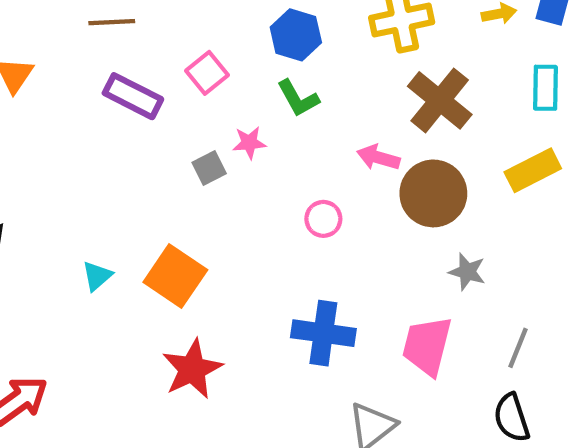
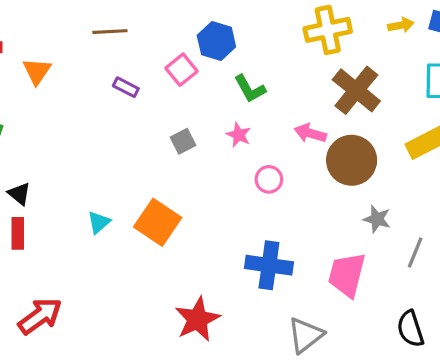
blue hexagon: (296, 35) -> (216, 41), moved
purple rectangle: (133, 96) -> (126, 87), size x0.6
pink star: (249, 143) -> (239, 135), moved, turned 30
gray line: (518, 348) -> (415, 252), moved
red star: (192, 369) -> (197, 319), moved

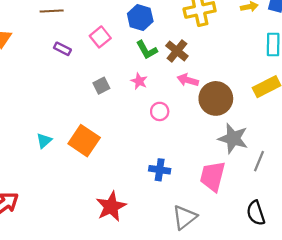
blue hexagon: (216, 41) -> (140, 17), moved
brown cross: (356, 90) -> (177, 51), moved, size x0.7
gray star: (377, 219) -> (233, 138), size x1.6
blue cross: (269, 265) -> (160, 170), size x0.7

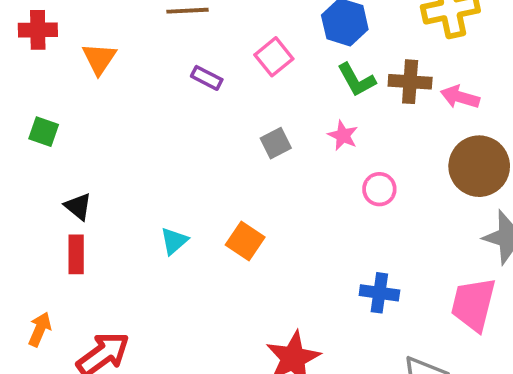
brown cross: (177, 51) -> (410, 82), turned -35
pink arrow: (188, 80) -> (460, 97), moved
orange square: (84, 141) -> (245, 241), size x0.7

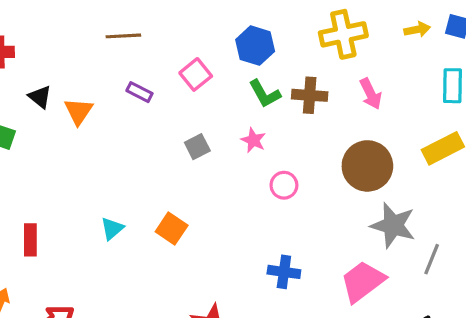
orange triangle: (99, 59) -> (78, 111), moved
pink arrow: (460, 97) -> (371, 94), moved, turned -132
black triangle: (78, 206) -> (40, 97), moved
pink trapezoid: (473, 304) -> (363, 282), turned 39

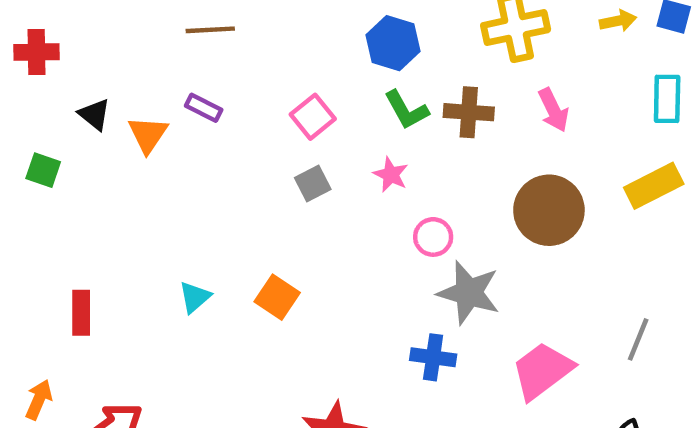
pink square: (196, 74) -> (313, 117), moved
purple rectangle: (139, 92) -> (204, 108), moved
gray star: (393, 225) -> (469, 293), moved

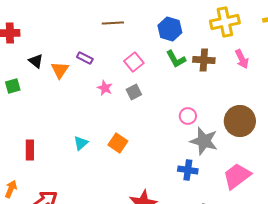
brown line: (210, 30) -> (113, 23), moved
green square: (43, 170) -> (13, 86), turned -35
pink star: (391, 175) -> (105, 88), moved
brown circle: (549, 210) -> (240, 121), moved

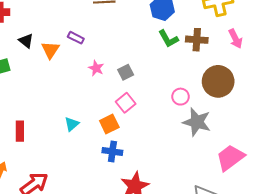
pink square: (134, 62) -> (126, 103), moved
brown circle: (240, 121) -> (218, 81), moved
orange square: (118, 143) -> (109, 124), turned 30
blue cross: (188, 170) -> (112, 151), moved

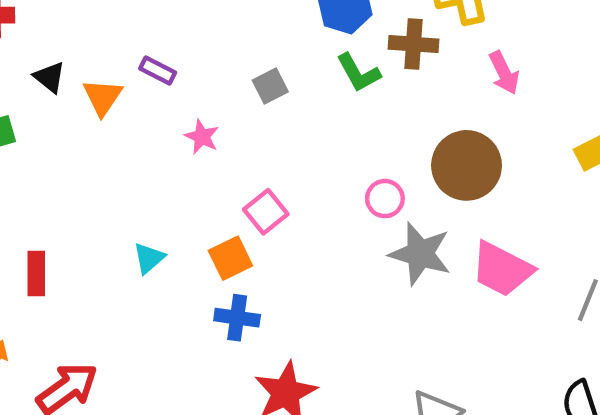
brown cross: (197, 40) -> (414, 44), moved
gray square: (126, 72) -> (270, 86), moved
pink trapezoid: (230, 158) -> (502, 269), moved, turned -116

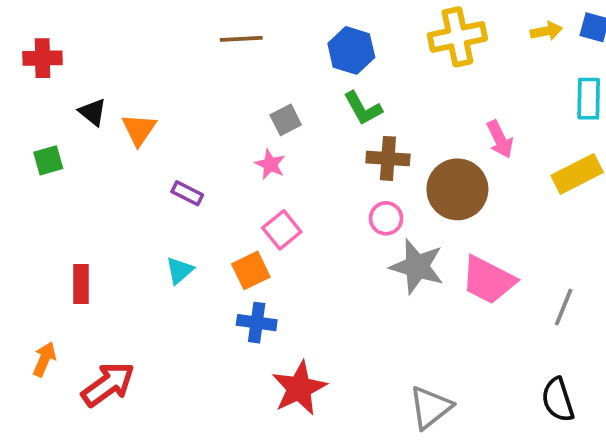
brown cross: (414, 44) -> (388, 158), moved
purple rectangle: (158, 71) -> (187, 193), moved
pink arrow: (504, 73) -> (500, 139), moved
pink star: (202, 137) -> (270, 164), moved

